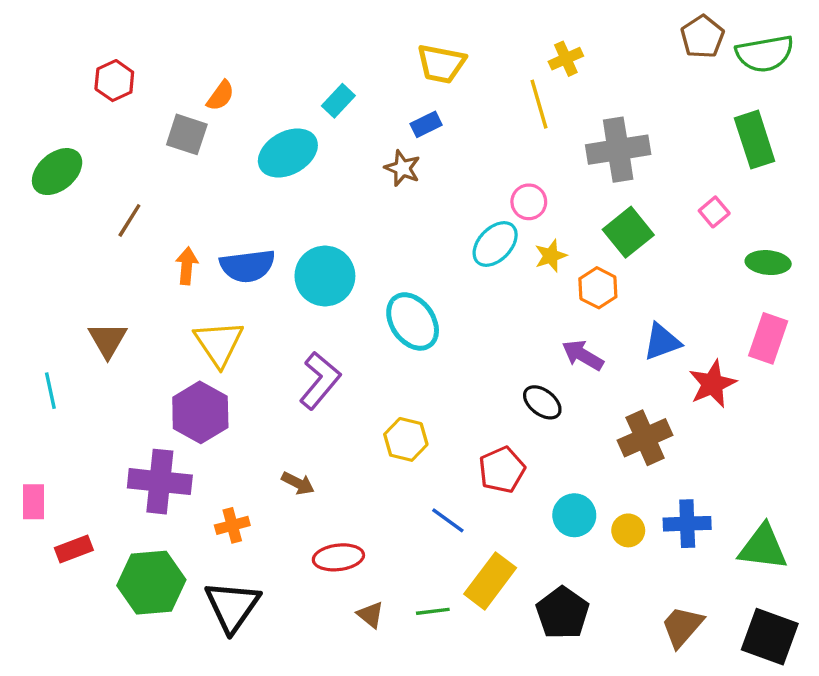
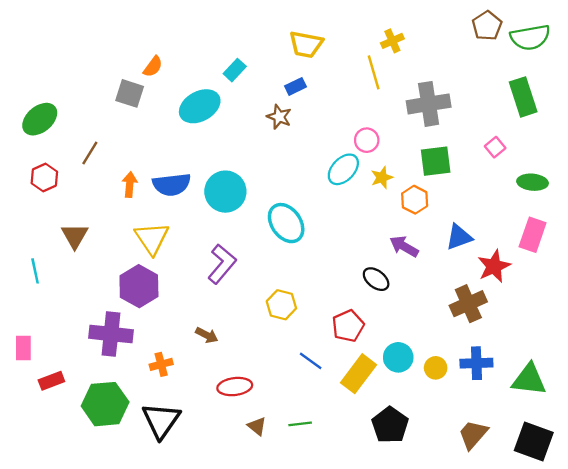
red hexagon: (114, 81) -> (44, 178), moved
green square: (628, 232) -> (436, 161), turned 32
brown cross: (645, 438) -> (468, 304), moved
yellow rectangle: (490, 581) -> (359, 374), moved

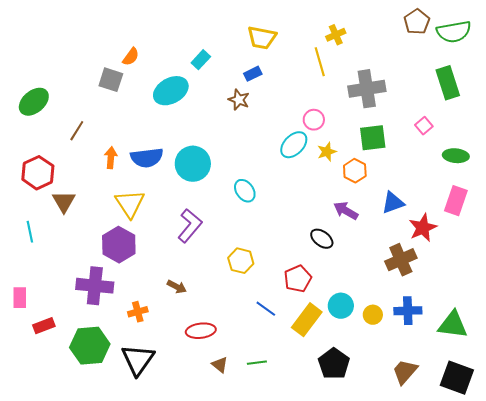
red hexagon: (44, 178) -> (38, 173), moved, size x1.4
cyan ellipse: (286, 223) -> (245, 191), size x0.7

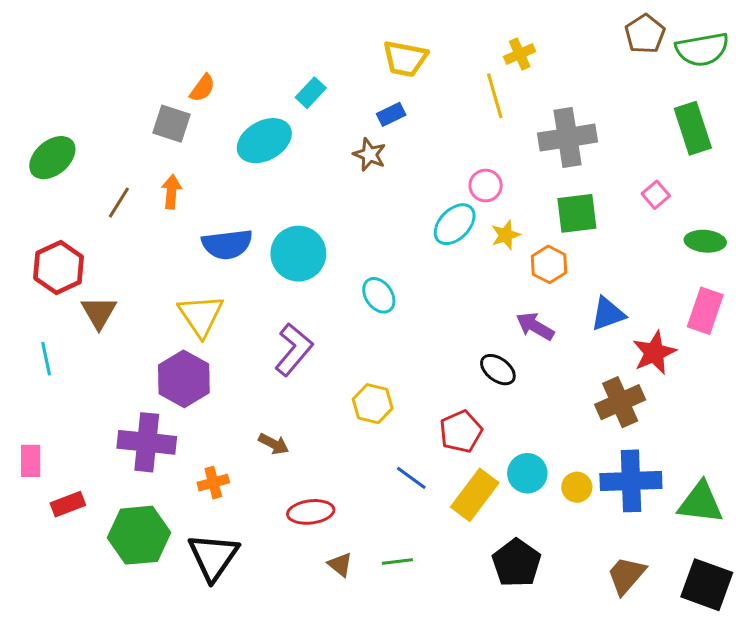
orange arrow: (111, 158) -> (171, 192), moved
blue cross: (408, 311) -> (631, 481), size x1.4

